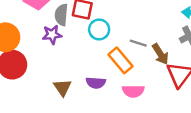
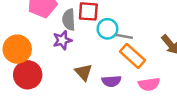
gray line: (138, 43) -> (124, 36), moved
brown triangle: (62, 88) -> (84, 72), moved

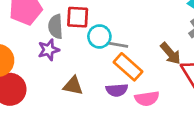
brown triangle: (84, 72) -> (73, 86), turned -36
purple semicircle: (111, 81) -> (117, 90), moved

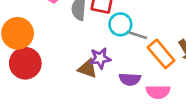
purple star: (49, 50) -> (100, 58), moved
orange rectangle: (128, 67) -> (161, 54), moved

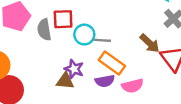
orange rectangle: (161, 54) -> (112, 63), moved
purple star: (100, 58) -> (74, 69), turned -30

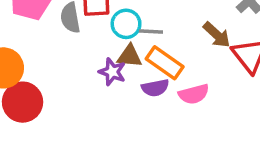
brown triangle: (65, 81) -> (129, 56), moved

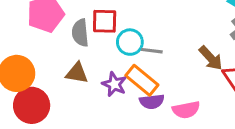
brown triangle: (129, 56) -> (77, 73), moved
orange rectangle: (165, 63) -> (142, 80), moved

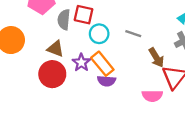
gray line: (152, 51) -> (133, 34), moved
red circle: (32, 105) -> (52, 74), moved
pink semicircle: (186, 110) -> (152, 96), moved

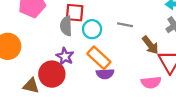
gray semicircle: (64, 20) -> (66, 26), moved
brown triangle: (55, 49) -> (31, 86), moved
purple star: (81, 63) -> (65, 56), moved

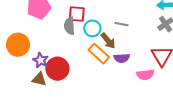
brown arrow: (150, 45) -> (108, 41), moved
purple star: (65, 56) -> (41, 60), moved
purple semicircle: (105, 74) -> (122, 58), moved

